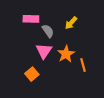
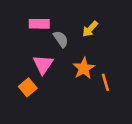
pink triangle: (44, 51) -> (43, 64), moved
orange square: (32, 74) -> (28, 87), moved

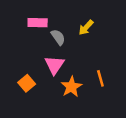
pink triangle: (43, 64) -> (54, 65), moved
orange star: (84, 68) -> (71, 87), moved

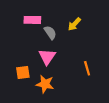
orange square: (27, 83) -> (23, 72), turned 32
orange star: (71, 87) -> (45, 84), moved, turned -30

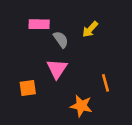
orange star: (45, 84) -> (81, 106), moved

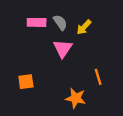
gray semicircle: (61, 39) -> (60, 22), moved
pink triangle: (57, 69) -> (63, 48), moved

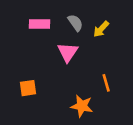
gray semicircle: (60, 22) -> (75, 23), moved
yellow arrow: (84, 27) -> (101, 29), moved

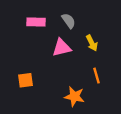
yellow arrow: (101, 29) -> (92, 43), moved, turned -70
pink triangle: (68, 52) -> (62, 48), turned 42

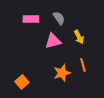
orange square: (25, 80) -> (22, 82), moved, turned -32
orange star: (74, 97) -> (62, 73), moved, turned -30

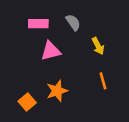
pink triangle: (53, 41) -> (51, 51), moved
orange star: (62, 73) -> (57, 91), moved

